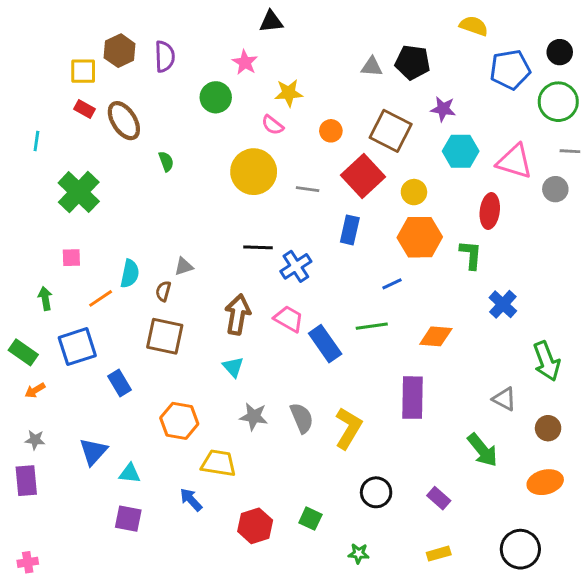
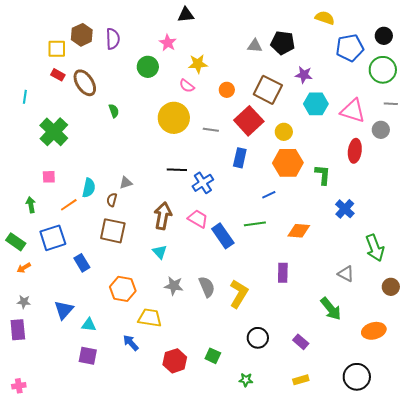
red ellipse: (490, 211) -> (355, 151), moved
purple rectangle: (413, 398) -> (283, 273), size x0.7
brown circle: (548, 428) -> (391, 287), moved

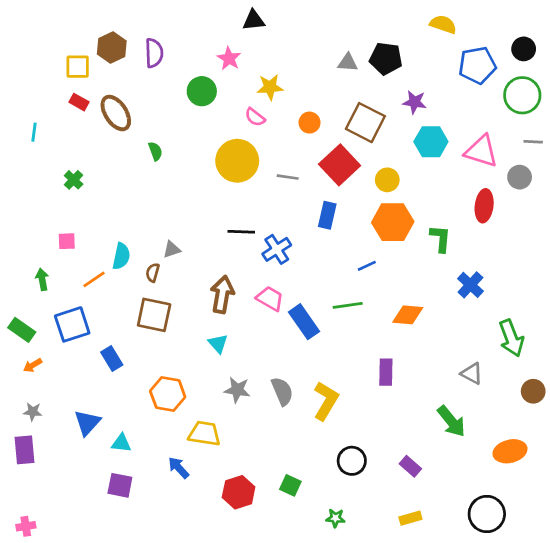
green cross: (54, 132) -> (74, 180), size x0.5

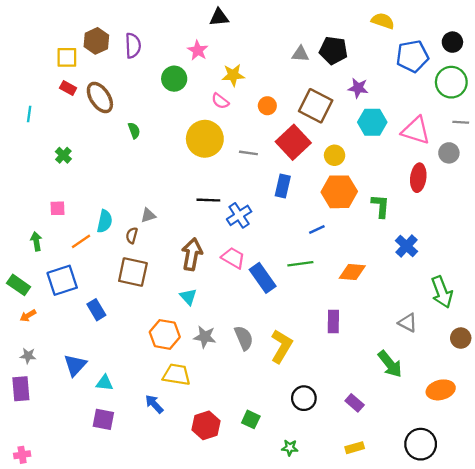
orange hexagon: (168, 394) -> (165, 334), moved

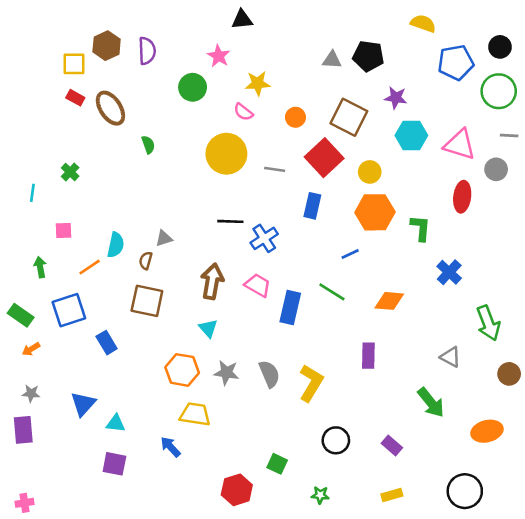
cyan line: (29, 114) -> (32, 193), moved
green line: (300, 264) -> (332, 292), turned 40
blue rectangle: (263, 278) -> (290, 307), turned 48
red hexagon: (206, 425) -> (237, 490), moved

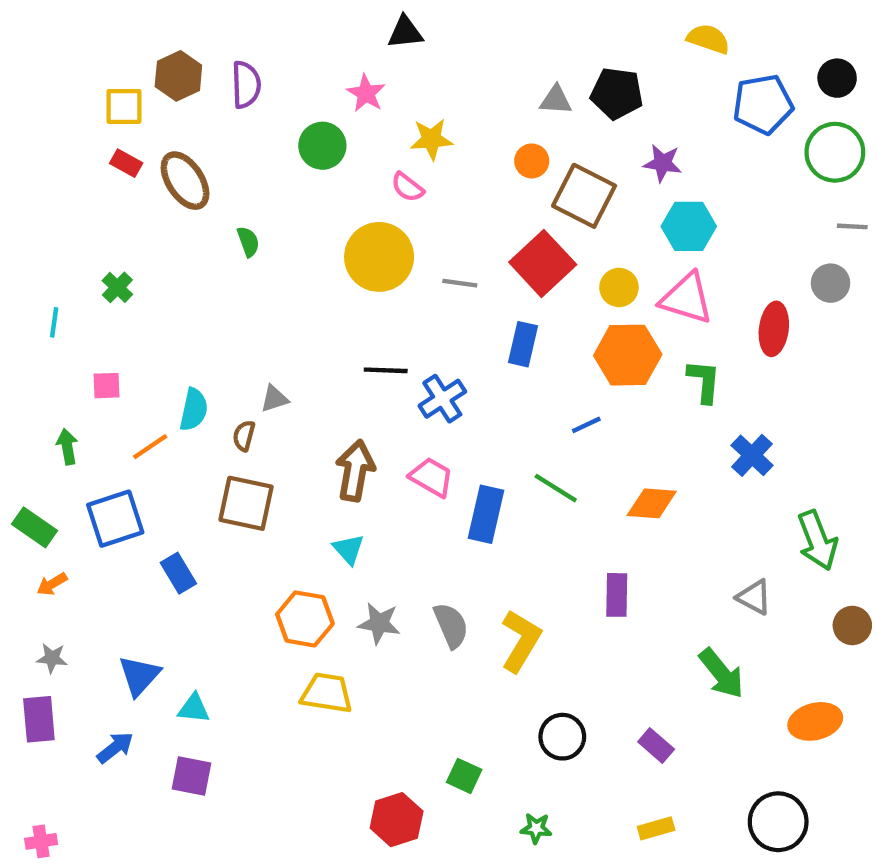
orange circle: (295, 117) -> (532, 161), moved
pink triangle: (460, 145) -> (687, 298), moved
blue arrow: (170, 447) -> (115, 748), moved, turned 95

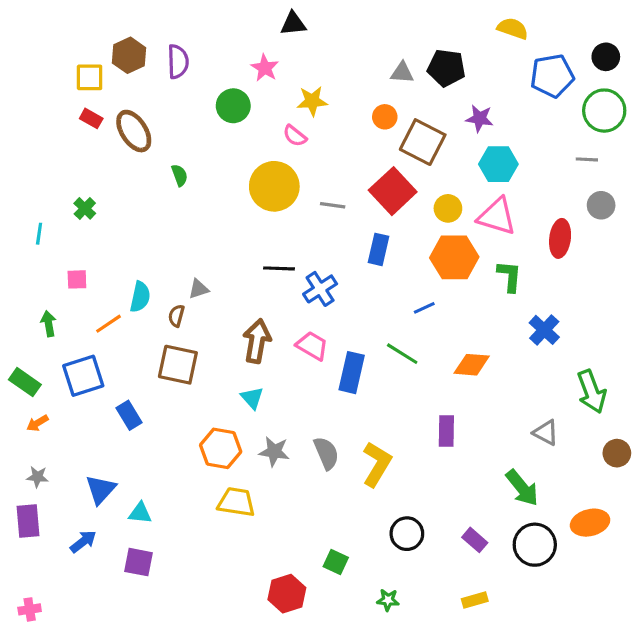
gray line: (852, 226) -> (587, 159), moved
black circle: (778, 822) -> (535, 545), moved

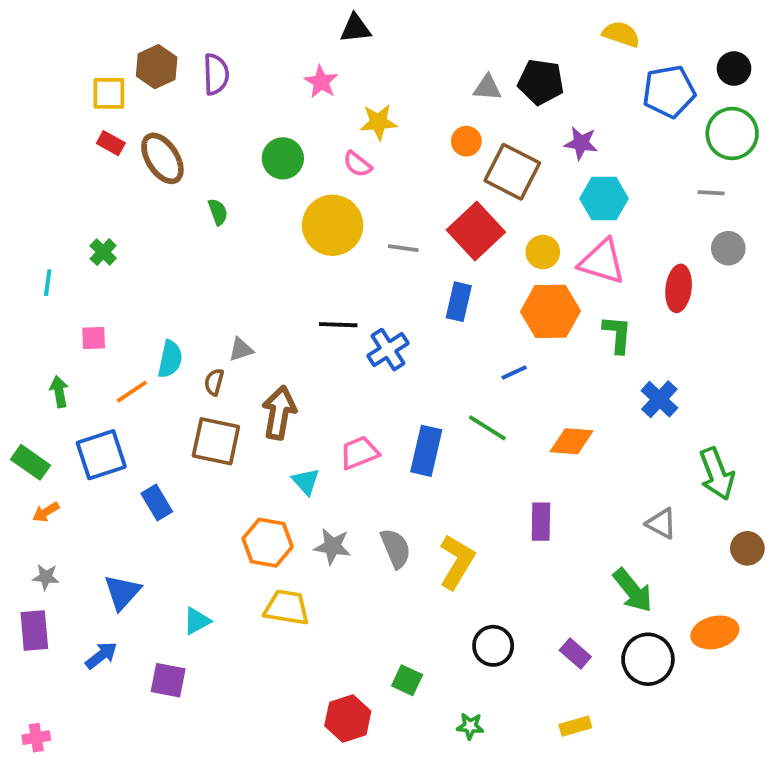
green circle: (233, 106) -> (283, 158), moved
brown arrow: (257, 341) -> (279, 413), moved
pink trapezoid: (312, 346) -> (359, 453), moved, turned -52
cyan triangle: (140, 513) -> (197, 621), moved, turned -35

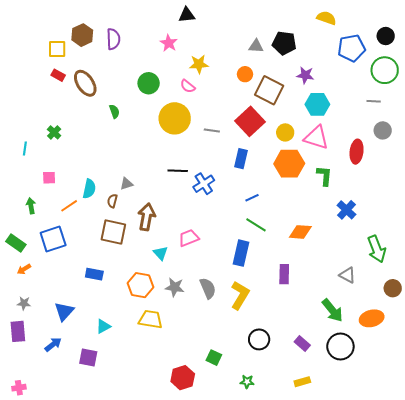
blue line: (514, 372) -> (252, 198), moved
blue rectangle: (426, 451) -> (241, 253), moved
blue rectangle: (157, 502) -> (94, 274), moved, turned -48
orange ellipse: (715, 632) -> (372, 318), moved

